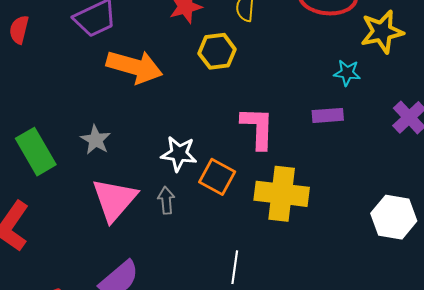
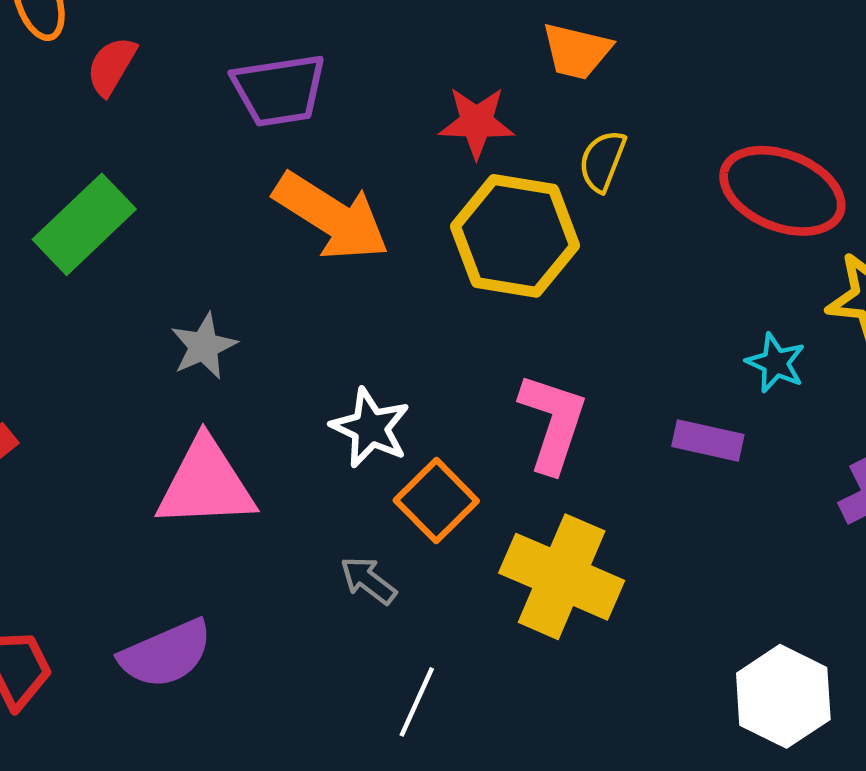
yellow hexagon: (217, 51) -> (515, 236), size x1.5
green rectangle: (36, 152) -> (84, 224), moved, turned 60
pink triangle: (114, 200) -> (206, 484), turned 30
gray arrow: (166, 200) -> (368, 580), moved, turned -64

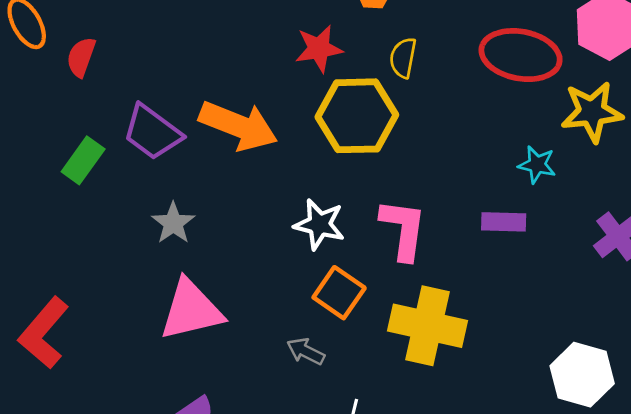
purple trapezoid: (279, 90) -> (152, 132), moved, turned 56
green rectangle: (84, 224) -> (83, 160), size x0.7
white star: (370, 428) -> (319, 224), moved

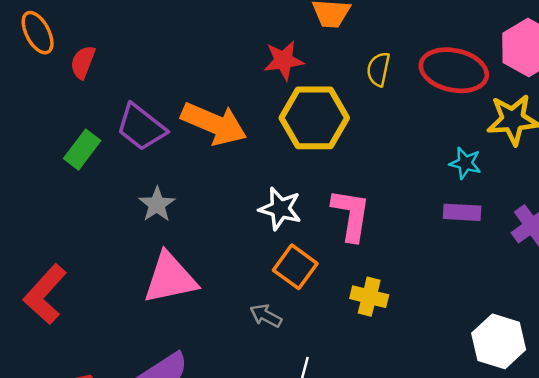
yellow semicircle: (403, 58) -> (378, 69), moved
purple rectangle: (504, 222) -> (462, 212), moved
yellow cross: (427, 326) -> (369, 297), size x0.6

